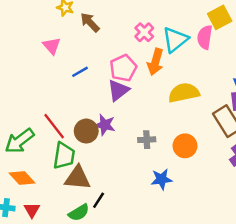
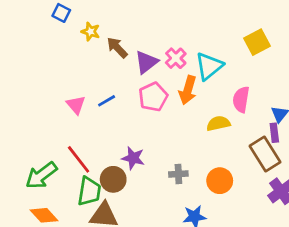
pink semicircle: (205, 37) -> (241, 99), moved
pink triangle: (52, 46) -> (76, 105), moved
purple triangle: (118, 90) -> (146, 62), moved
yellow semicircle: (184, 93) -> (218, 123), size x0.7
brown circle: (86, 131) -> (113, 179), moved

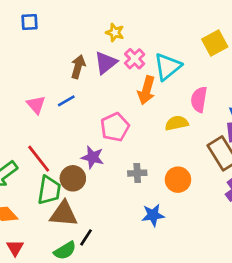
blue square: (61, 13) -> (29, 22), moved, turned -30
yellow star: (91, 32) -> (115, 32), moved
brown arrow: (117, 48) -> (78, 67), moved, turned 60
pink pentagon: (153, 97) -> (115, 127), moved

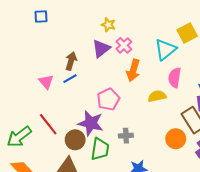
brown arrow: (78, 67) -> (71, 61), moved
cyan triangle: (167, 67) -> (165, 50), moved
purple star: (93, 157) -> (91, 123), size x1.4
orange circle: (178, 180) -> (176, 139), moved
green trapezoid: (49, 190) -> (100, 149), moved

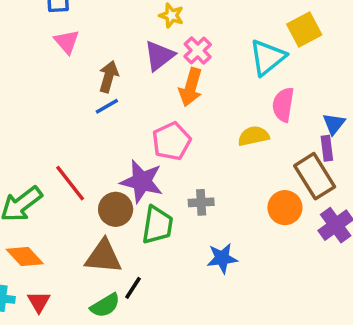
orange arrow: (133, 70) -> (191, 87), moved
pink triangle: (46, 82) -> (67, 42), moved

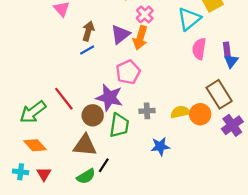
purple triangle: (159, 56) -> (120, 34), moved
yellow semicircle: (254, 136) -> (180, 112), moved
purple rectangle: (327, 148) -> (227, 50), moved

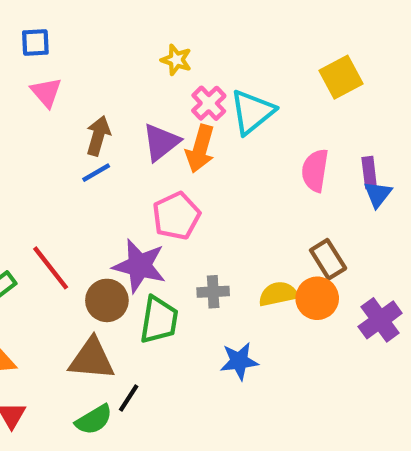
cyan triangle: (189, 19) -> (252, 112), moved
brown rectangle: (219, 94) -> (328, 259), moved, size x0.7

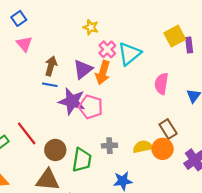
blue square: (35, 42) -> (19, 18), turned -32
blue line: (96, 173) -> (50, 85), turned 40
purple rectangle: (369, 173) -> (189, 45), moved
pink pentagon: (176, 216) -> (91, 107), turned -30
purple star: (139, 266) -> (72, 101), moved

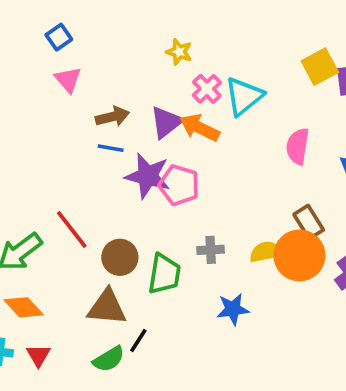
brown arrow: (51, 66) -> (112, 117), turned 60
orange arrow: (103, 73) -> (199, 128), turned 100
orange circle: (163, 149) -> (299, 255), size x1.4

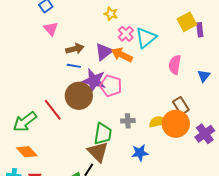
brown circle: (120, 257) -> (79, 96), moved, size x1.4
brown triangle: (107, 307) -> (98, 152), moved, turned 40

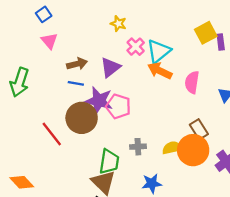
orange arrow: (122, 55) -> (160, 71), moved
green arrow: (25, 122) -> (19, 82), moved, turned -35

